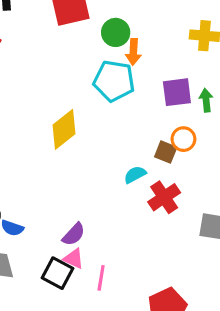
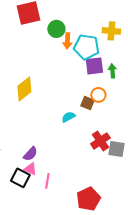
cyan pentagon: (114, 81) -> (86, 47), moved
red cross: (164, 197) -> (100, 141), moved

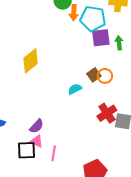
orange circle: (98, 95) -> (105, 76), moved
brown square: (87, 103) -> (94, 75), turned 32
black square: (20, 178) -> (26, 150), turned -30

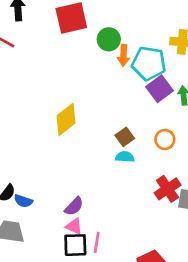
purple square: (101, 38) -> (160, 89), turned -30
brown square: (94, 75) -> (125, 137), moved
cyan semicircle: (75, 89) -> (125, 157), turned 32
black square: (26, 150) -> (75, 245), moved

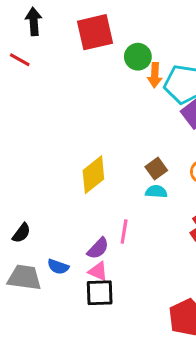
yellow diamond: (66, 119) -> (93, 175), moved
blue semicircle: (23, 201) -> (58, 267), moved
pink line: (97, 242) -> (124, 231), moved

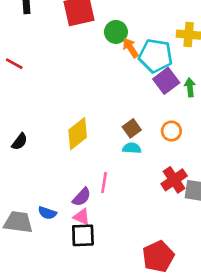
red line: (20, 60) -> (14, 64), moved
orange arrow: (155, 75) -> (130, 48), turned 144
black semicircle: (21, 233) -> (20, 142), moved

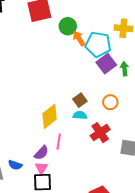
yellow diamond: (78, 134) -> (50, 116), moved
red cross: (174, 180) -> (100, 133), moved
pink triangle: (82, 217) -> (41, 168), turned 40

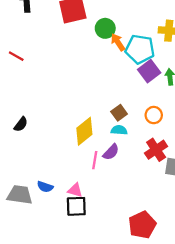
red cross: (100, 133) -> (156, 150), moved
purple semicircle: (41, 153) -> (111, 152), moved
pink triangle: (41, 168) -> (75, 190), turned -48

